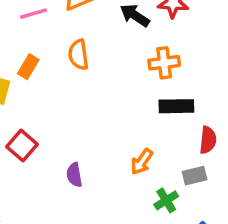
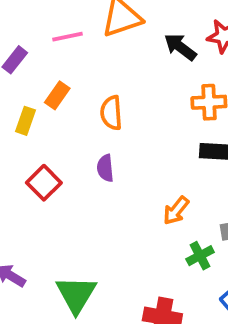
orange semicircle: (78, 55) -> (111, 113), moved
purple semicircle: (74, 175) -> (105, 168), moved

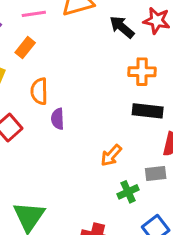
orange rectangle: (57, 95) -> (25, 48), moved
orange semicircle: (111, 113) -> (39, 91), moved

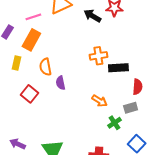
orange rectangle: (25, 48) -> (31, 40), size x1.5
orange cross: (142, 72) -> (98, 56), moved
orange arrow: (111, 155) -> (100, 101), turned -91

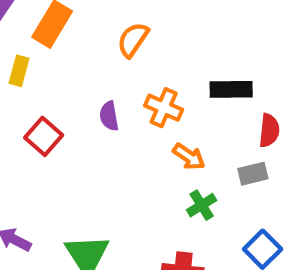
orange cross: (98, 56) -> (164, 108), moved, turned 30
orange semicircle: (45, 67) -> (133, 40), moved, turned 42
green cross: (115, 123) -> (202, 205), moved

